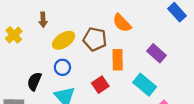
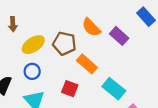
purple rectangle: (157, 53) -> (119, 36), moved
orange rectangle: (118, 60) -> (87, 64), turned -48
red square: (100, 85) -> (70, 89), turned -35

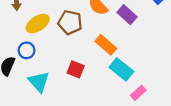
orange rectangle: (87, 64) -> (106, 45), moved
blue circle: (32, 71) -> (26, 50), moved

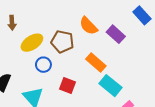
blue circle: (26, 50) -> (43, 65), moved

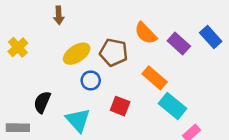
blue rectangle: (142, 15) -> (211, 37), moved
brown arrow: (12, 23) -> (59, 15), moved

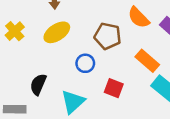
yellow ellipse: (77, 54) -> (57, 32), moved
cyan triangle: (78, 120) -> (73, 102), turned 30

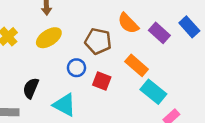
red square: (114, 88) -> (102, 81), moved
cyan triangle: (73, 102) -> (64, 105), turned -50

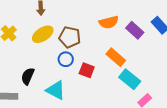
orange semicircle: (128, 23) -> (109, 22), turned -60
brown pentagon: (98, 41) -> (70, 37), moved

